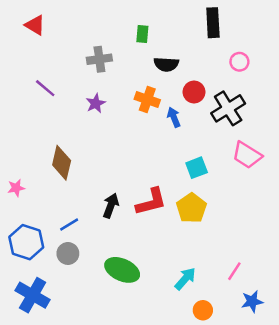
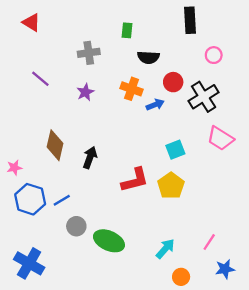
blue arrow: (174, 117) -> (155, 105), turned 90
black arrow: (111, 206) -> (90, 158), moved
blue hexagon: (26, 242) -> (30, 199), moved
gray circle: (68, 253) -> (76, 226), moved

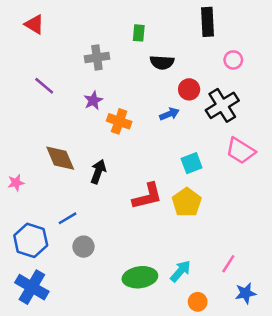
orange cross: (132, 89) -> (119, 121), moved
brown diamond: (55, 145) -> (60, 158), turned -36
blue hexagon: (30, 199) -> (31, 240), moved
green ellipse: (109, 241) -> (140, 277), moved, turned -32

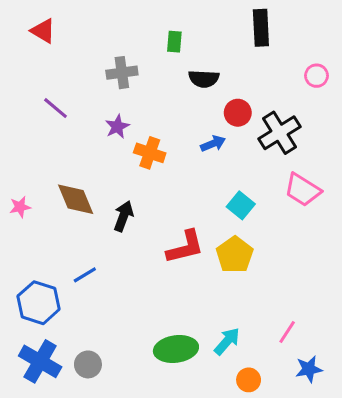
pink circle: (233, 60) -> (317, 76), moved
cyan square: (192, 163) -> (241, 205), turned -30
pink star: (16, 183) -> (20, 207), moved
gray circle: (83, 247) -> (88, 364), moved

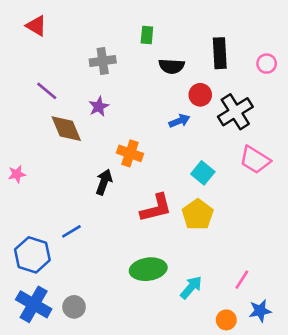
black rectangle: (261, 28) -> (220, 53), moved
orange cross: (150, 153) -> (130, 153), moved
brown diamond: (76, 199) -> (66, 129), moved
green ellipse: (176, 349) -> (148, 269), moved
orange circle: (249, 380) -> (226, 320), moved

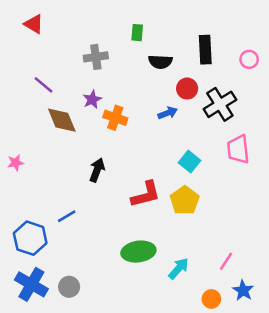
orange cross: (130, 153) -> (115, 118), moved
pink trapezoid: (255, 160) -> (238, 149), turned 52
blue star: (260, 311) -> (243, 290), turned -30

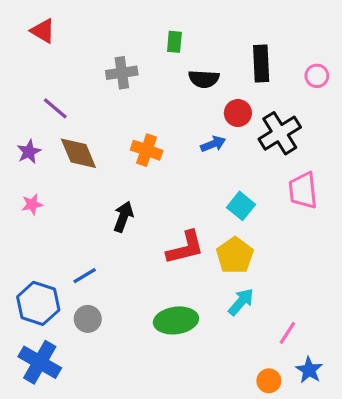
purple star: (92, 99) -> (29, 152), moved
pink star: (16, 163) -> (32, 204), moved
cyan arrow: (179, 269) -> (241, 302), moved
gray circle: (69, 287) -> (88, 319), moved

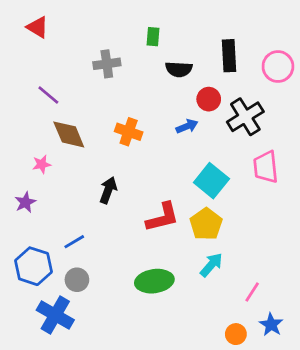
pink circle: (317, 76) -> (278, 67), size x1.5
purple star: (29, 152) -> (25, 202), moved
pink star: (32, 204) -> (42, 164), moved
cyan square: (241, 206) -> (211, 181), size x1.4
blue cross: (40, 362) -> (55, 315), moved

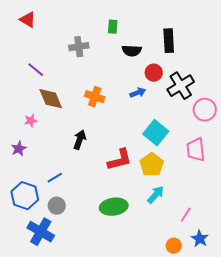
pink circle: (278, 67) -> (205, 110), moved
pink trapezoid: (266, 167) -> (196, 150), moved

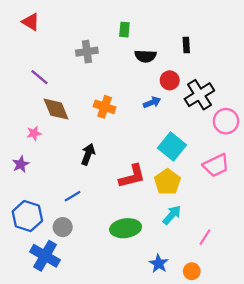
black rectangle: (169, 41) -> (186, 45), size x0.6
pink trapezoid: (196, 150) -> (216, 165), turned -110
blue line: (55, 178) -> (73, 196), moved
blue star: (200, 239) -> (159, 264), moved

